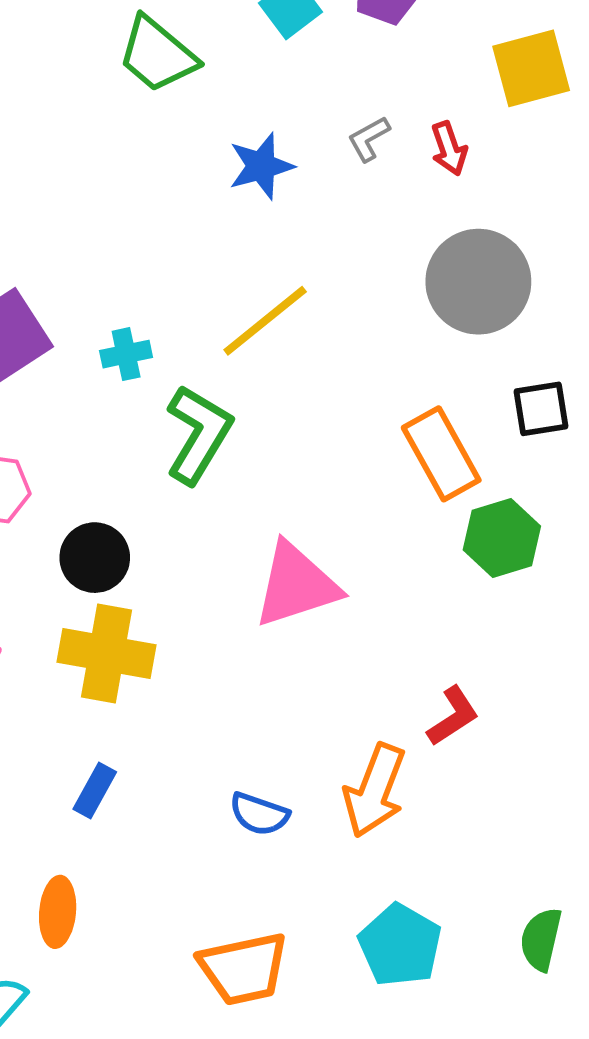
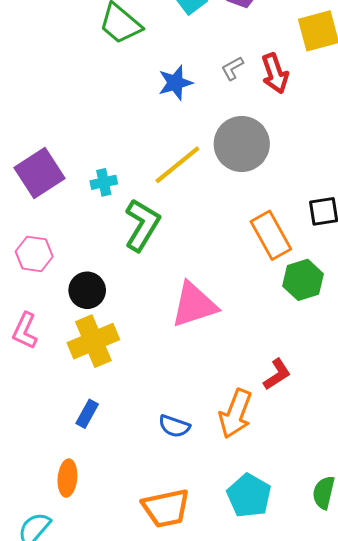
red arrow: (449, 149) -> (275, 73), size x1.4
gray circle: (478, 282) -> (242, 144), moved
yellow cross: (107, 653) -> (93, 341), turned -33

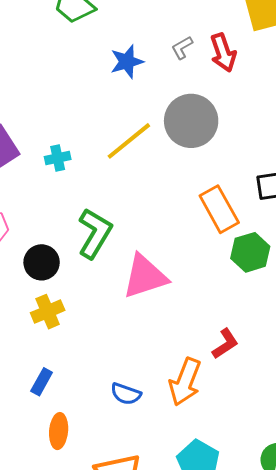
green L-shape: (142, 225) -> (95, 233), moved
yellow cross: (93, 341) -> (48, 312), size x0.7
orange ellipse: (67, 478) -> (59, 431), moved

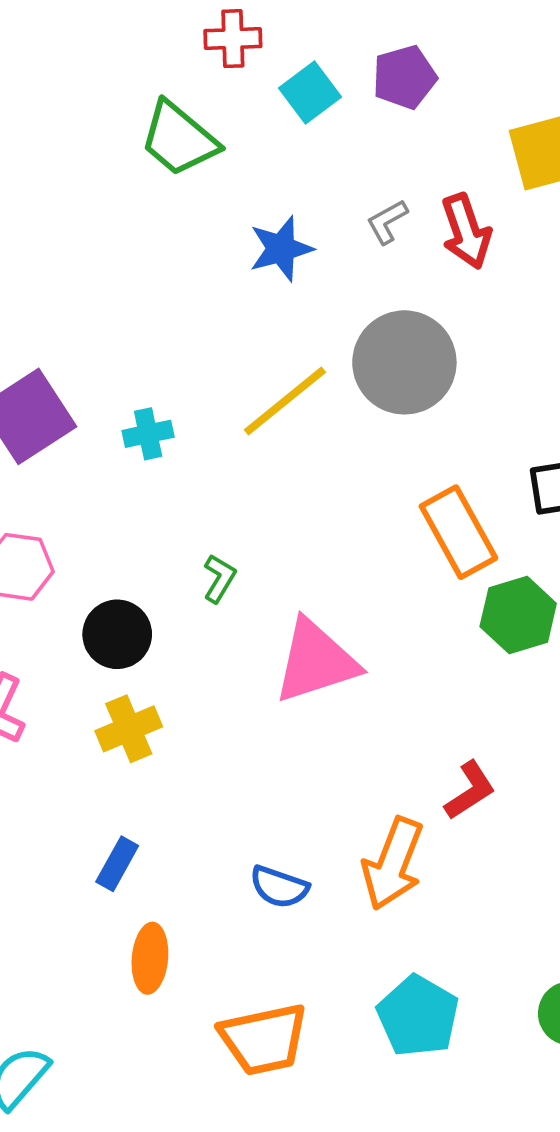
green L-shape: (95, 233) -> (219, 578), size x0.5

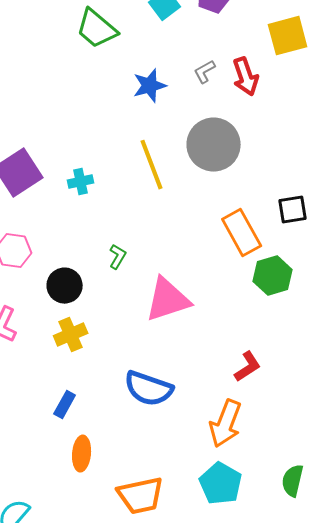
yellow line: (285, 401) -> (152, 165), turned -72
orange arrow: (393, 864) -> (226, 424), moved
blue semicircle: (279, 887) -> (149, 389), moved, size x1.6

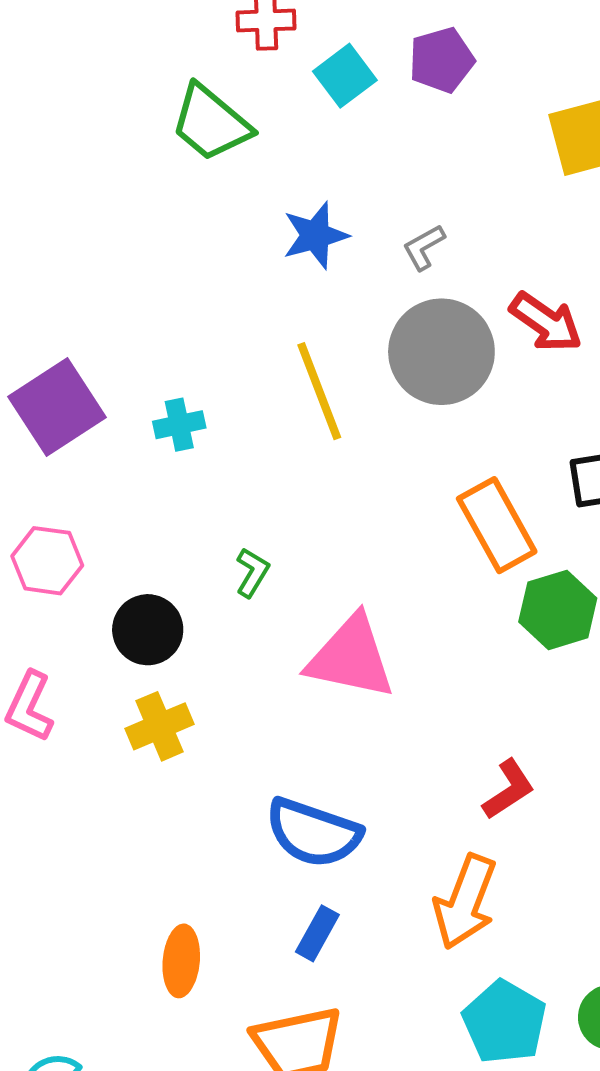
gray L-shape: (205, 72) -> (424, 247), moved
red arrow: (246, 77) -> (546, 322), moved, turned -36
pink triangle: (168, 300) -> (351, 657), turned 30
blue rectangle: (65, 405) -> (317, 933), moved
cyan pentagon: (221, 484) -> (505, 1022), moved

